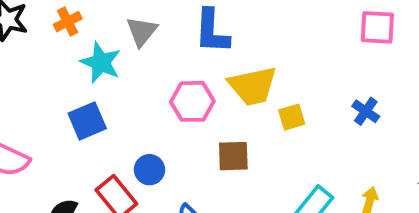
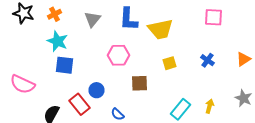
cyan star: (101, 63) -> (58, 41), moved
yellow trapezoid: (253, 86) -> (160, 29), moved
blue square: (87, 121) -> (64, 65), turned 30

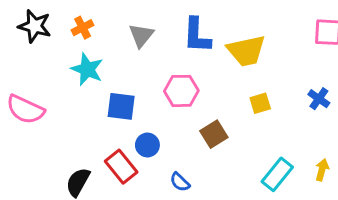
blue square: (64, 65) -> (121, 106), moved
brown square: (140, 83) -> (214, 134), turned -30
pink semicircle: (22, 84) -> (25, 109), moved

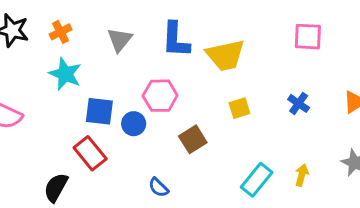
blue circle: (147, 145) -> (134, 124), moved
red rectangle: (121, 167) -> (90, 153), moved

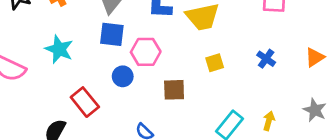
cyan star: (65, 74) -> (59, 49), moved
blue square: (99, 111) -> (112, 34), moved
brown square: (193, 139) -> (174, 90), turned 30

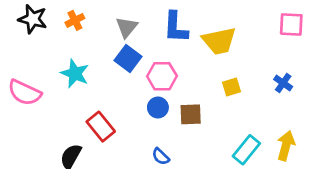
blue square: (112, 34) -> (128, 59), turned 30
blue circle: (123, 76) -> (158, 108), moved
yellow arrow: (269, 121) -> (286, 146), size x1.5

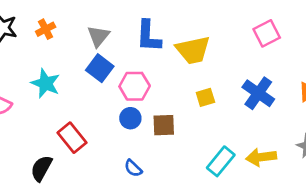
pink square: (291, 24) -> (267, 33), turned -30
blue cross: (283, 83) -> (258, 93), size x1.6
yellow arrow: (286, 146) -> (261, 157), turned -112

